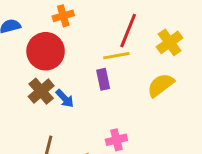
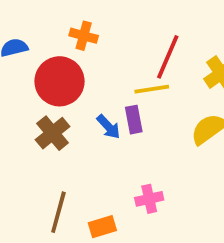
orange cross: (63, 16) -> (84, 36), turned 30
blue arrow: (65, 98) -> (108, 127), moved

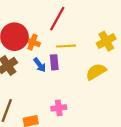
orange cross: (84, 36) -> (32, 42), moved
red line: (168, 57) -> (57, 19), moved

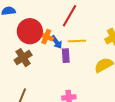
blue arrow: (40, 65) -> (57, 42), moved

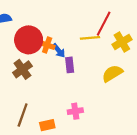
red line: (69, 16) -> (104, 24), moved
yellow line: (77, 41) -> (90, 38), moved

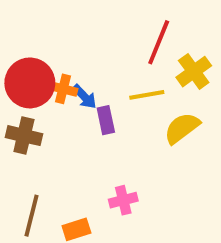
yellow line: (90, 38) -> (147, 95), moved
brown cross: (22, 69) -> (24, 136), turned -36

